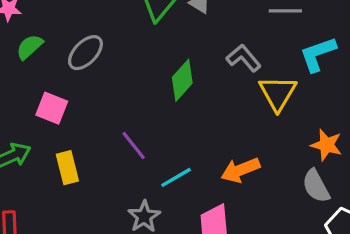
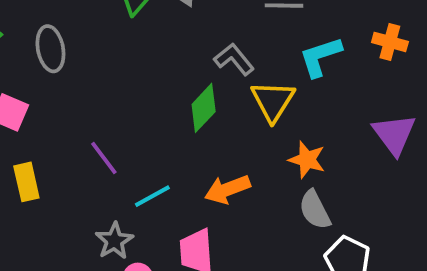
gray ellipse: (85, 53) -> (50, 49), turned -57
green diamond: (182, 80) -> (204, 108), moved
orange star: (326, 145) -> (307, 160), moved

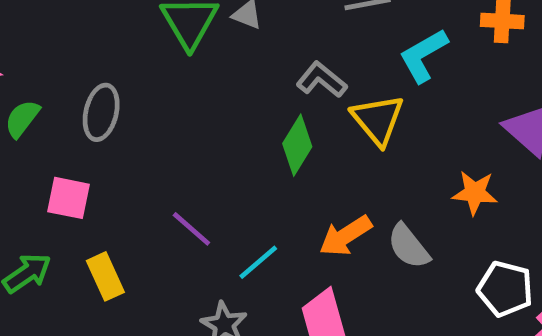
gray ellipse: (50, 49) -> (101, 112), turned 36
orange star: (307, 160) -> (475, 193), moved
gray semicircle: (315, 210) -> (409, 246), moved

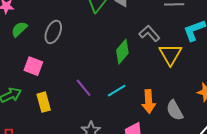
green diamond: (297, 145) -> (122, 52), moved
orange arrow: (346, 236) -> (149, 101), turned -70
cyan line: (258, 262) -> (117, 91), moved

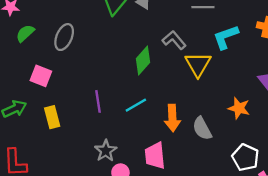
purple line: (84, 88) -> (98, 101), turned 30

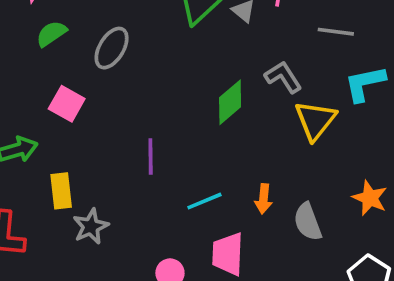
cyan line: (136, 105) -> (204, 201), moved
yellow rectangle: (52, 117) -> (61, 191), moved
orange arrow: (172, 118) -> (263, 199), size x0.7
gray star: (106, 151) -> (91, 226), moved

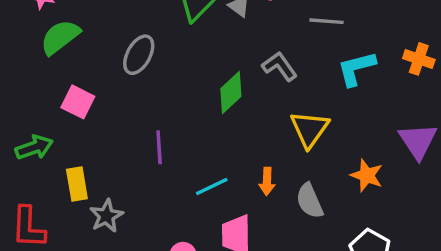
green semicircle: (51, 34) -> (60, 37), size x1.4
gray ellipse: (112, 48) -> (139, 55), moved
yellow triangle: (315, 120) -> (310, 129), moved

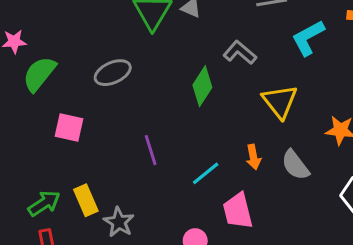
gray ellipse: (139, 55) -> (113, 73), turned 51
green arrow: (34, 147) -> (44, 203), moved

